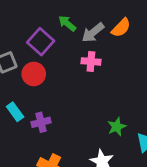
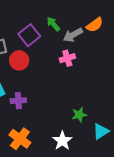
orange semicircle: (121, 28) -> (95, 25), moved
pink cross: (91, 61) -> (67, 58), turned -32

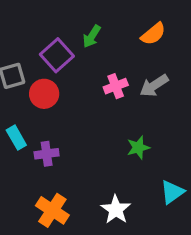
green arrow: (53, 24) -> (92, 36), turned -104
gray arrow: (73, 35) -> (154, 86), moved
green star: (79, 115) -> (138, 147), moved

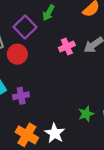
green star: (138, 147) -> (86, 114), moved
white star: (116, 210) -> (55, 133), moved

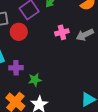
green star: (86, 114) -> (35, 80), moved

